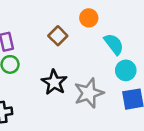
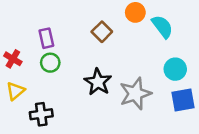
cyan semicircle: (114, 44) -> (162, 27), moved

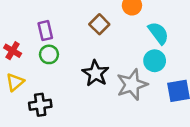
cyan semicircle: (162, 27) -> (158, 33), moved
cyan circle: (175, 69) -> (155, 61), moved

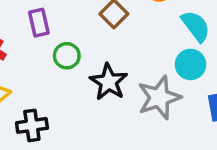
green circle: (49, 54) -> (67, 56), moved

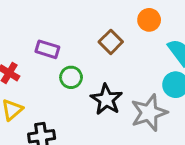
purple rectangle: (39, 23) -> (47, 49), turned -60

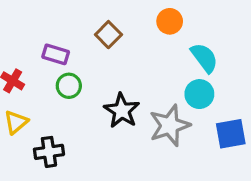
brown square: (111, 42) -> (108, 35), moved
green circle: (71, 77) -> (69, 86), moved

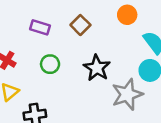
purple rectangle: (56, 54) -> (40, 27), moved
black star: (122, 111) -> (97, 68), moved

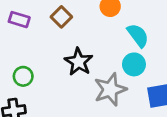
green circle: (50, 64) -> (23, 76), moved

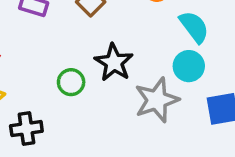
green circle: (23, 76) -> (71, 82), moved

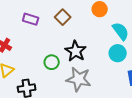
gray star: (157, 100) -> (79, 79), moved, turned 30

